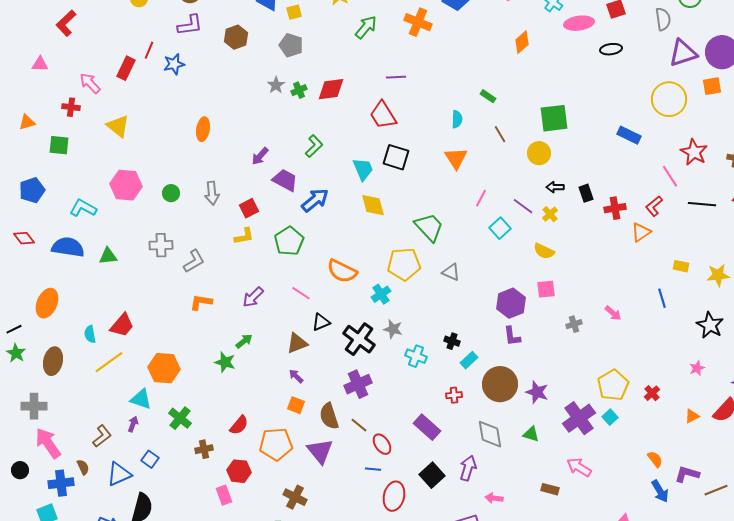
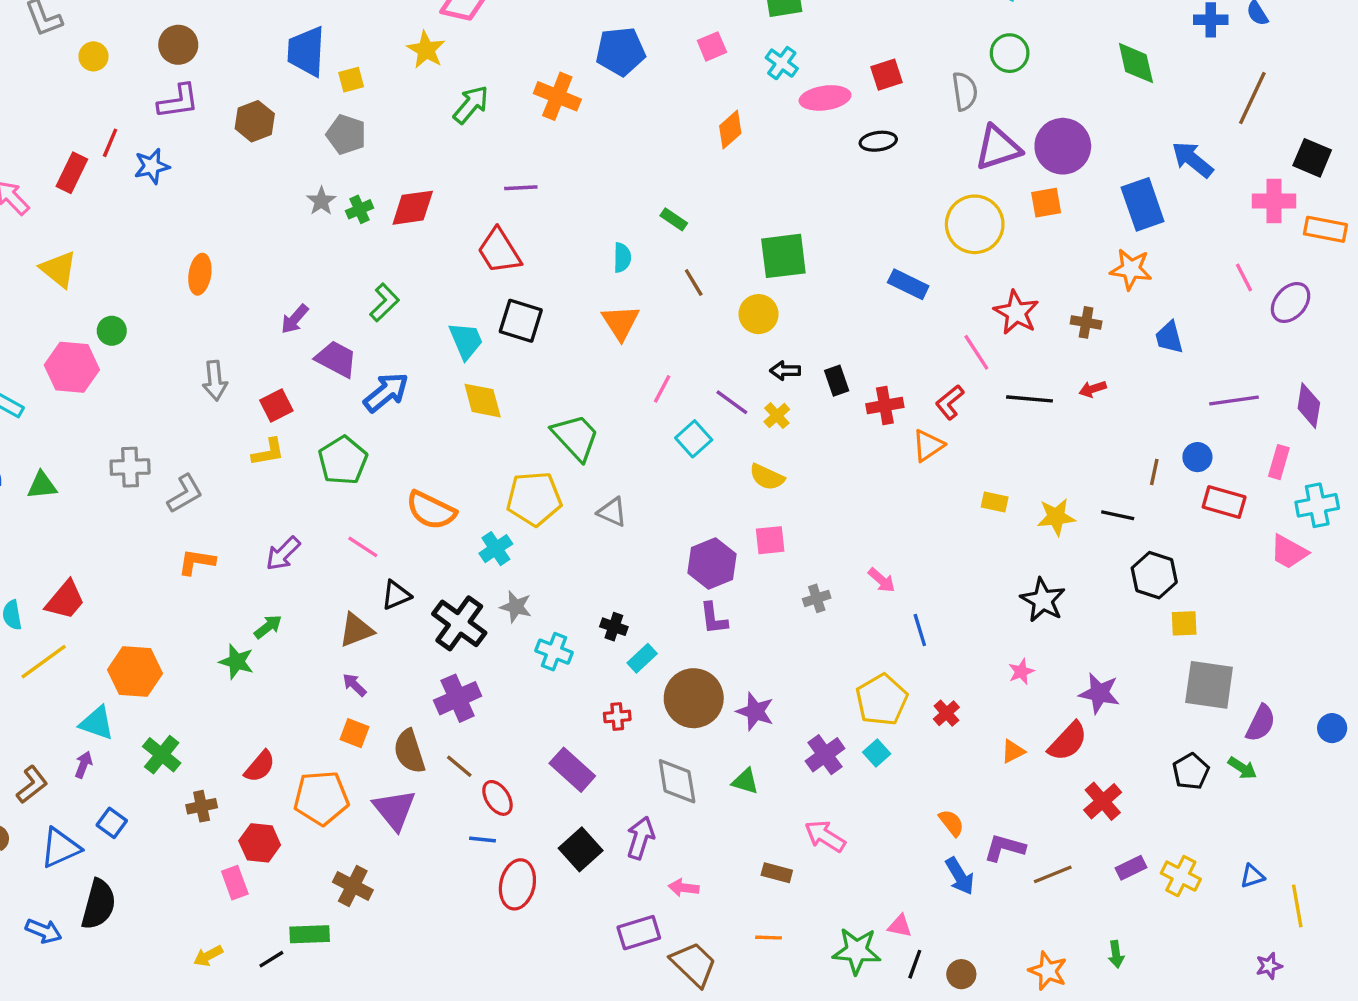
green circle: (171, 193) -> (112, 331), moved
blue line: (662, 298) -> (920, 630), moved
purple cross: (579, 418) -> (825, 755), size x0.7

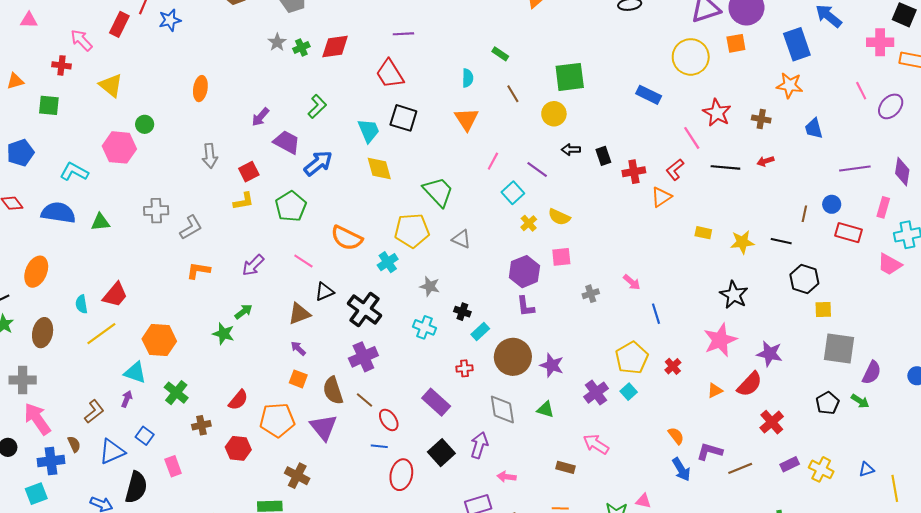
yellow cross: (777, 416) -> (529, 223), moved
gray star: (516, 607) -> (430, 286), moved
pink star: (1021, 672) -> (720, 340), size x2.0
pink rectangle: (235, 883) -> (173, 466), moved

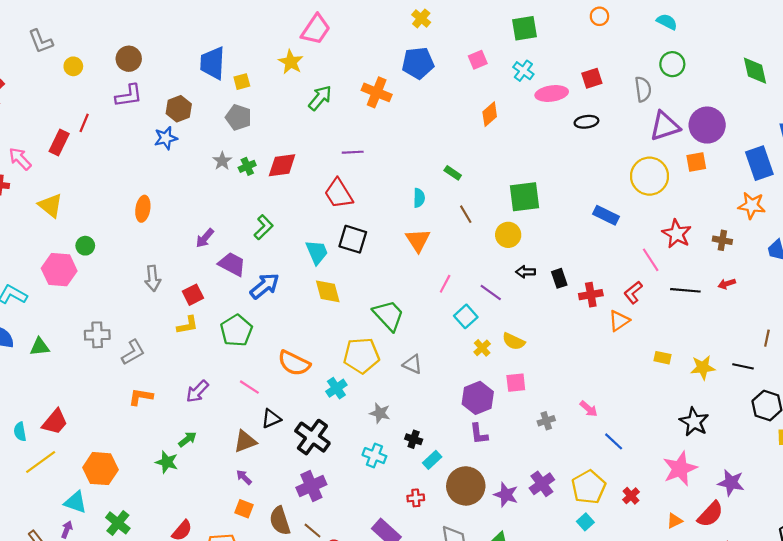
blue star: (170, 20) -> (166, 138), moved
blue line: (656, 314) -> (614, 441), turned -30
purple cross: (596, 393) -> (542, 484), moved

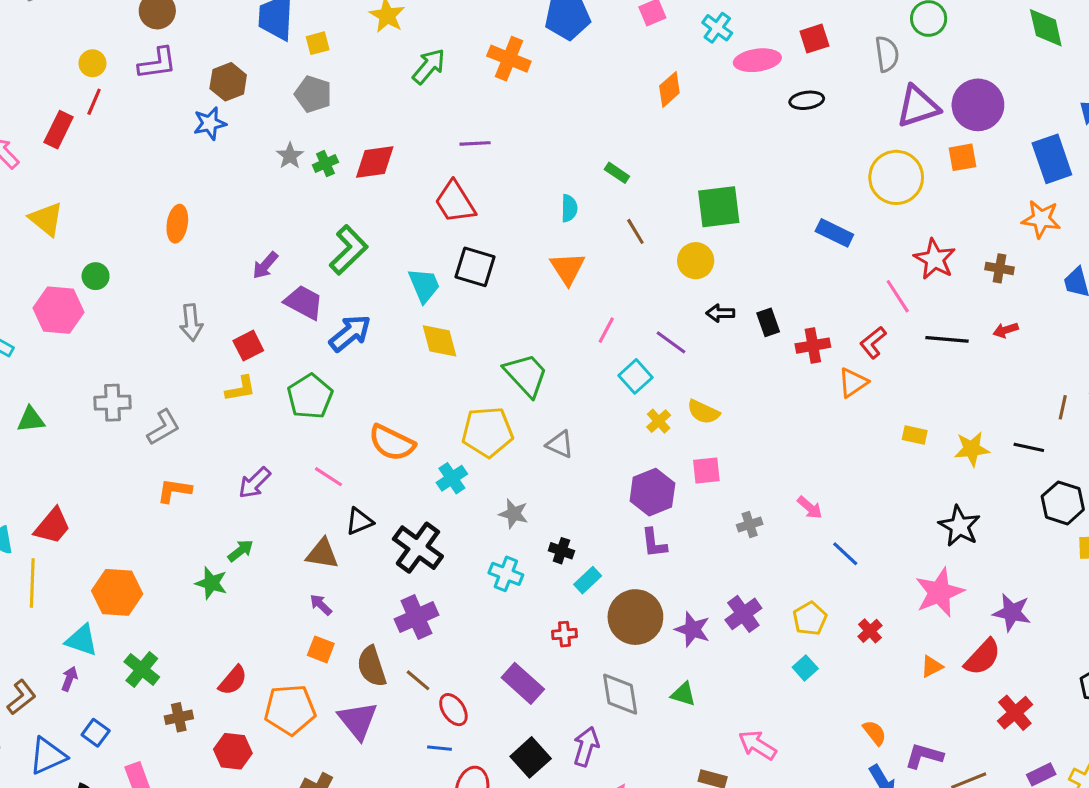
yellow circle: (73, 66) -> (92, 63), moved
green L-shape: (264, 227) -> (349, 250), size x1.4
brown triangle: (245, 441) -> (322, 554), turned 30
yellow line: (41, 462) -> (32, 583), turned -52
yellow pentagon: (589, 487) -> (810, 619), size x0.7

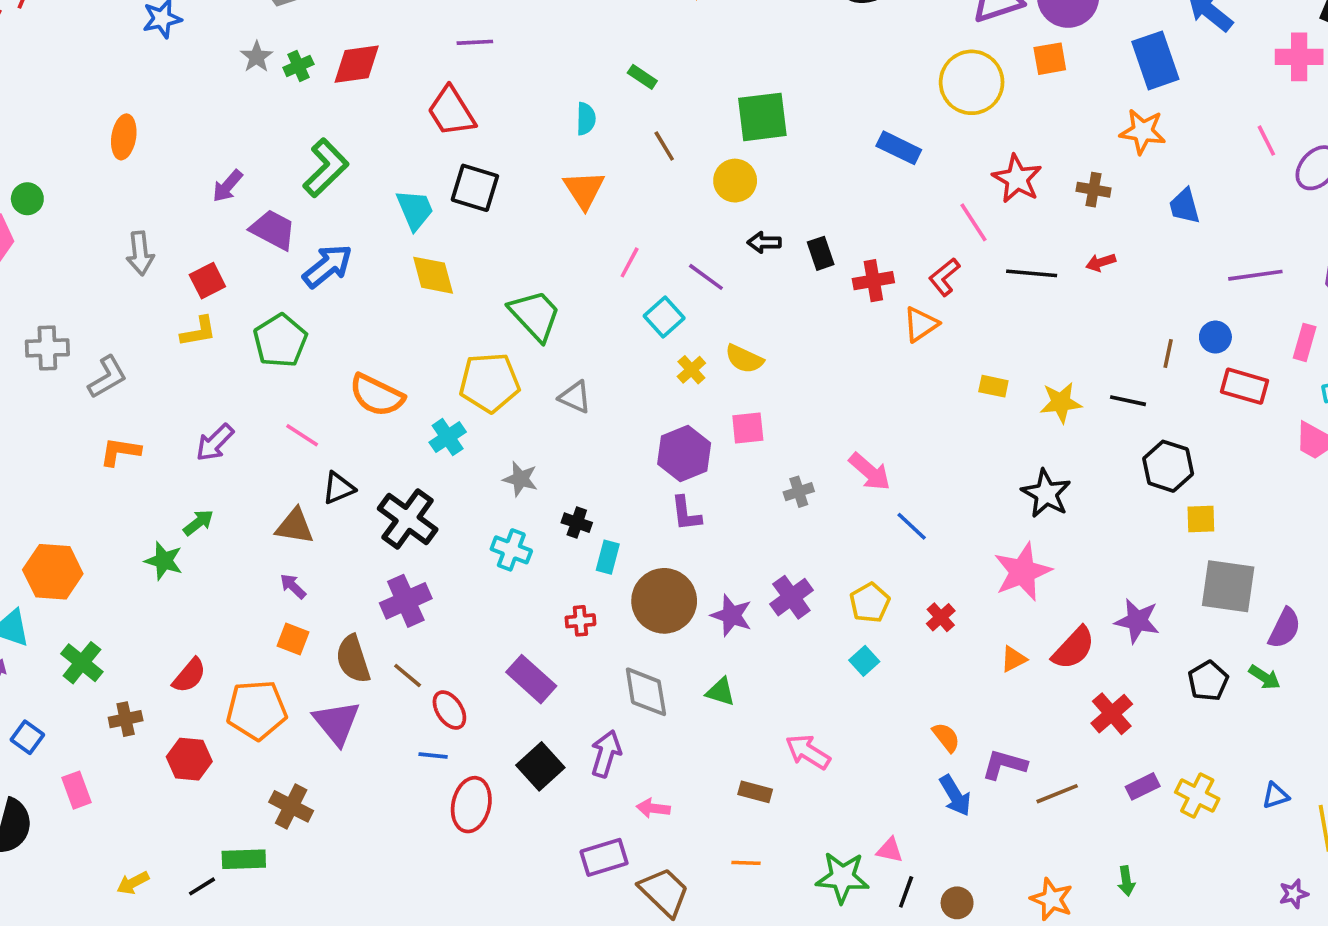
pink arrow: (810, 508) -> (870, 472), size x1.4
cyan rectangle: (588, 580) -> (608, 557), turned -32
purple star: (1012, 612) -> (1137, 621), moved

